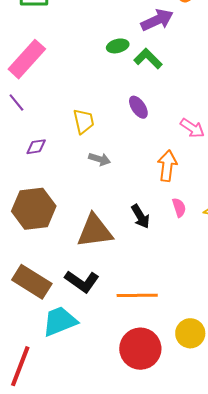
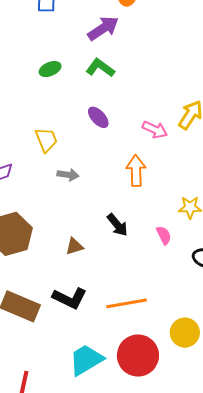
green ellipse: (118, 46) -> (50, 69), moved
pink semicircle: (179, 208) -> (164, 235), moved
brown triangle: (95, 231) -> (74, 246), size x0.5
cyan trapezoid: (60, 321) -> (86, 360), moved

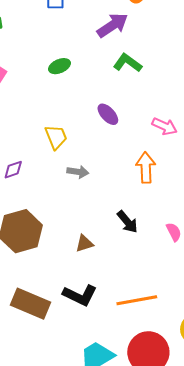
green L-shape: (100, 68) -> (128, 63), moved

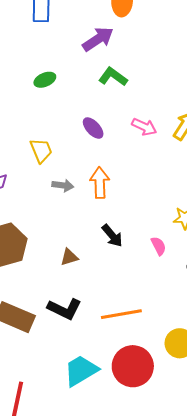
pink arrow: (164, 126) -> (144, 127), moved
orange arrow: (146, 168) -> (100, 183), moved

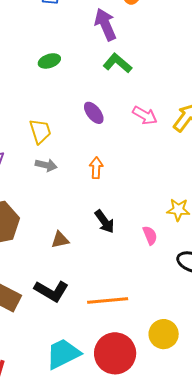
purple arrow: (98, 39) -> (105, 24), turned -84
orange arrow: (100, 183) -> (96, 168), size x0.7
gray arrow: (63, 185) -> (46, 165), moved

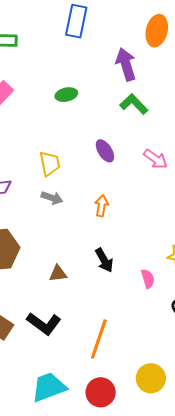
orange line: (108, 301) -> (99, 339), turned -72
red circle: (115, 353) -> (101, 392), size x0.7

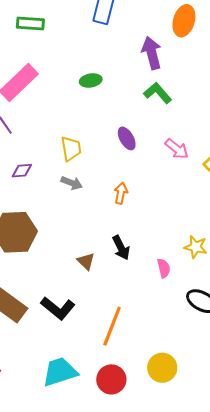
brown triangle: (58, 273) -> (86, 261), moved, turned 48

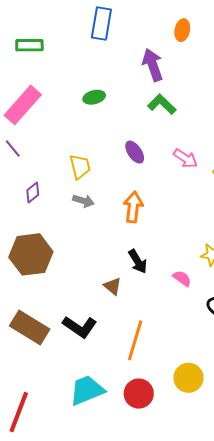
orange ellipse: (184, 21) -> (182, 30), size x0.7
purple diamond: (22, 171) -> (33, 193), turned -30
orange arrow: (121, 193) -> (133, 207), size x1.4
brown triangle: (86, 261) -> (113, 286), moved
pink semicircle: (164, 268) -> (182, 278), turned -36

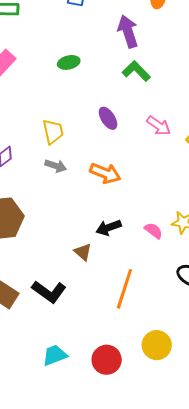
orange arrow: (133, 207) -> (105, 173), turned 104
black arrow: (138, 261) -> (109, 228), turned 100
pink semicircle: (182, 278) -> (153, 231), moved
orange line: (135, 340) -> (124, 289), moved
cyan trapezoid: (87, 390) -> (55, 355), size x0.7

